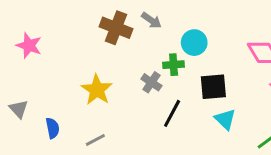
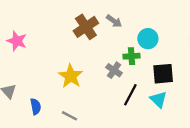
brown cross: (116, 28) -> (86, 27), turned 35
cyan triangle: (225, 119) -> (158, 99), moved
gray line: (95, 140) -> (70, 116), turned 56

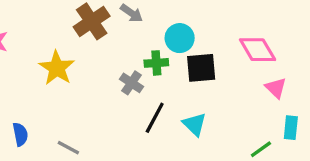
black square: (163, 74) -> (201, 68), moved
yellow star: (71, 76) -> (57, 68), moved

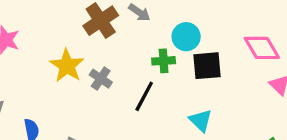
gray cross: (131, 83) -> (101, 79), moved
black line: (155, 118) -> (144, 96), moved

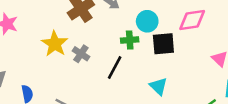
pink diamond: (262, 48) -> (192, 20), moved, turned -68

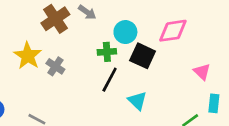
black square: (163, 44) -> (143, 56), turned 30
black line: (115, 67) -> (110, 80), moved

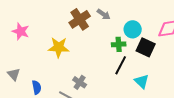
yellow star: (28, 56) -> (59, 47), turned -30
gray cross: (55, 66) -> (80, 82), moved

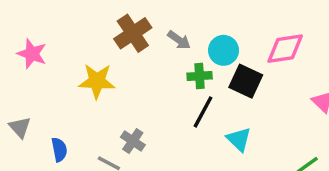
gray arrow: (104, 14) -> (179, 40), moved

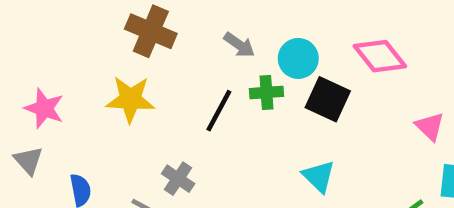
brown cross: (133, 33) -> (151, 31), moved, turned -33
pink diamond: (285, 49) -> (380, 56), turned 60
pink star: (32, 54) -> (44, 108), moved
black line: (203, 112) -> (219, 111), moved

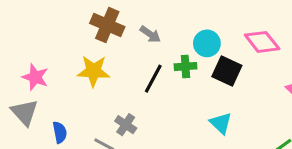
gray arrow: (239, 45) -> (150, 34), moved
gray triangle: (28, 161) -> (25, 112), size x1.4

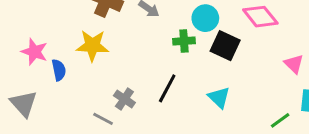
black line: (153, 79) -> (167, 88), moved
gray triangle: (25, 112) -> (24, 104), moved
blue semicircle: (60, 132) -> (59, 70), moved

